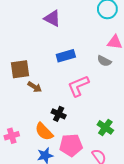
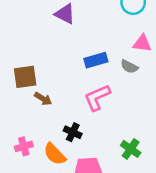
blue rectangle: (66, 56) -> (96, 60), moved
pink cross: (12, 136) -> (24, 146), moved

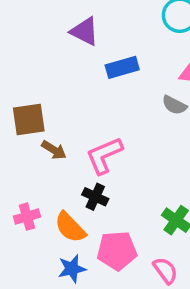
blue rectangle: (96, 60) -> (122, 67), moved
pink L-shape: (97, 97) -> (104, 155), moved

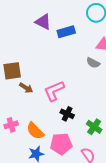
blue rectangle: (122, 67) -> (66, 32), moved
black cross: (95, 197) -> (67, 114), moved

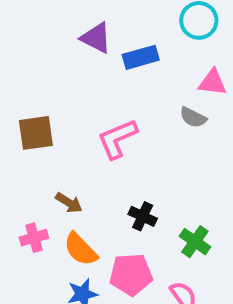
brown arrow: (26, 88) -> (69, 203), moved
pink L-shape: (54, 91) -> (117, 139), moved

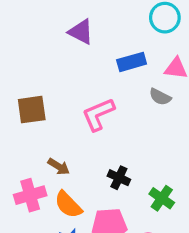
blue rectangle: (141, 57) -> (132, 62), moved
pink cross: (34, 238) -> (30, 195), size x1.4

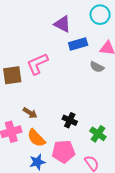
purple triangle: (81, 32) -> (62, 24), moved
pink L-shape: (98, 114) -> (37, 64), moved

